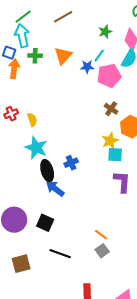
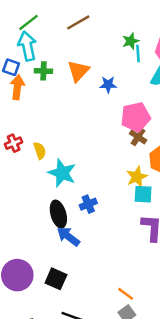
cyan line: (99, 56) -> (138, 54), moved, turned -40
pink pentagon: (109, 76) -> (136, 117), moved
cyan star: (36, 148) -> (62, 173), moved

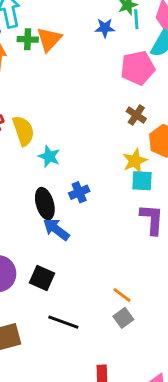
orange triangle: (78, 71) -> (49, 39), moved
blue star: (108, 85) -> (105, 28), moved
pink pentagon: (136, 117) -> (138, 68), moved
yellow semicircle: (40, 151) -> (23, 131), size x1.5
cyan star: (62, 173) -> (49, 156), size x0.7

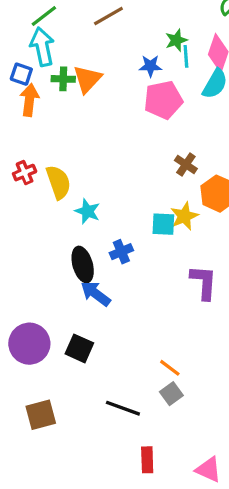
pink pentagon: (138, 68) -> (163, 100), moved
cyan square: (142, 181) -> (163, 224), moved
black line: (63, 322) -> (123, 408), moved

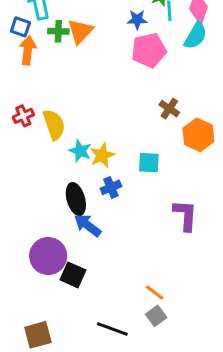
yellow star: (184, 216) -> (102, 155), moved
purple circle: (29, 344) -> (48, 256), moved

